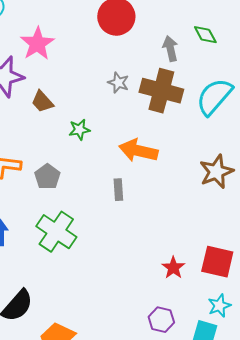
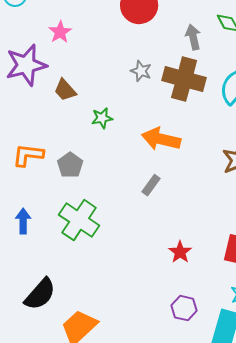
pink star: (37, 44) -> (60, 32), size x0.7
gray rectangle: (118, 190) -> (151, 185), moved, turned 40
red star: (173, 268) -> (180, 252), moved

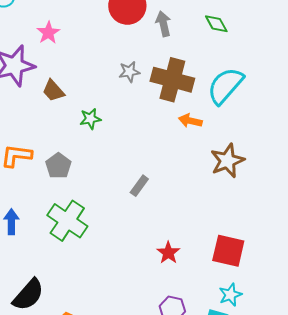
gray arrow: (193, 37) -> (163, 24), moved
gray star: (141, 71) -> (129, 72), turned -30
orange arrow: (161, 139) -> (190, 121), moved, size x0.6

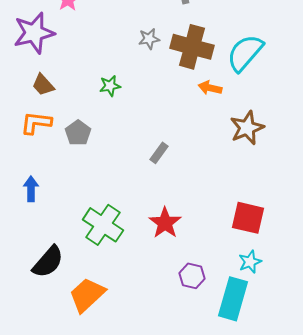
brown trapezoid: (53, 91) -> (43, 85), moved
green cross: (67, 221) -> (103, 225), moved
red star: (168, 253) -> (165, 223), moved, size x1.4

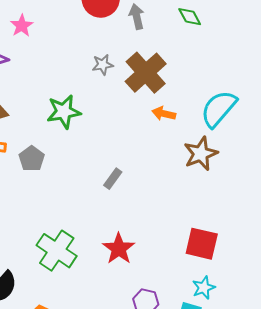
brown cross: (192, 47) -> (146, 73), turned 33
cyan semicircle: (245, 53) -> (219, 109), moved
green star: (110, 86) -> (64, 112), size x1.6

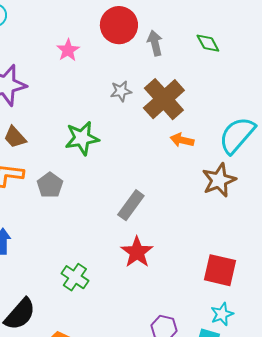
pink star: (22, 26) -> (68, 50), moved
gray rectangle: (113, 179) -> (131, 205), size x1.4
red star: (119, 249) -> (137, 252), moved
green cross: (57, 251) -> (75, 277), size x0.7

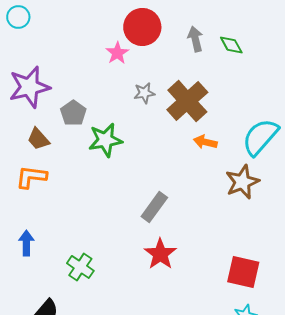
gray arrow: (155, 43) -> (195, 39), moved
pink star: (68, 50) -> (117, 53), moved
gray pentagon: (50, 185) -> (73, 113), moved
green cross: (75, 277) -> (80, 267), moved

